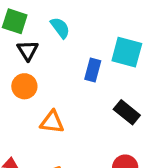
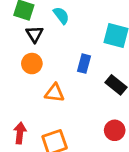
blue rectangle: (93, 70) -> (84, 64), moved

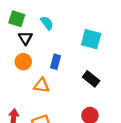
blue rectangle: (84, 64) -> (56, 62), moved

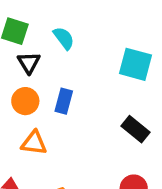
blue rectangle: (56, 62) -> (64, 101), moved
orange triangle: (42, 85) -> (34, 143), moved

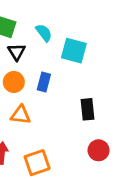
cyan square: (135, 64) -> (74, 51), moved
black rectangle: (135, 129) -> (88, 109), moved, turned 45

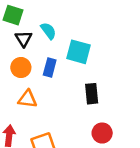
cyan semicircle: (44, 33) -> (48, 31), moved
cyan square: (74, 51) -> (79, 52), moved

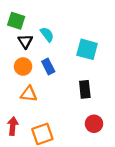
cyan square: (79, 52) -> (87, 49), moved
blue rectangle: (50, 68) -> (48, 66), turned -42

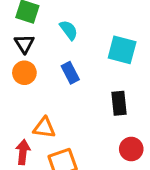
black triangle: (25, 41) -> (24, 44), moved
orange circle: (23, 66) -> (24, 73), moved
orange triangle: (29, 94) -> (44, 128), moved

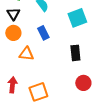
cyan square: (122, 50) -> (77, 18), turned -36
orange triangle: (44, 128) -> (26, 54), moved

